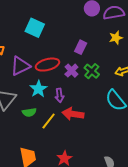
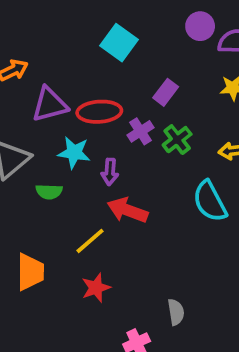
cyan square: (35, 28) -> (119, 43), moved
cyan star: (38, 89) -> (74, 153), turned 30
yellow line: (49, 121) -> (90, 241), moved

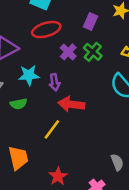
purple rectangle: (166, 92) -> (90, 21), moved
red ellipse: (99, 112) -> (46, 30), moved
red star: (96, 288) -> (58, 176), moved

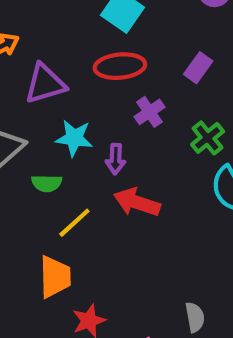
green cross: (93, 52) -> (208, 138), moved
yellow line: (52, 129) -> (74, 223), moved
orange trapezoid: (18, 158) -> (55, 277), moved

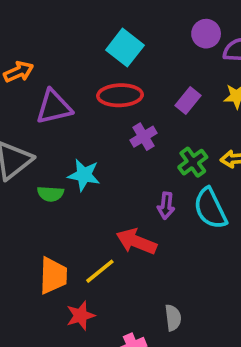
cyan star: (74, 138) -> (84, 175), moved
purple arrow: (116, 159) -> (166, 206), moved
red arrow: (137, 202) -> (136, 242), moved
yellow line: (74, 223) -> (100, 271), moved

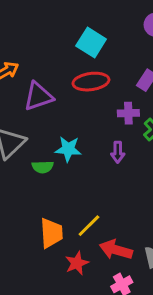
purple cross: (144, 137) -> (128, 113), moved, turned 35
purple arrow: (166, 206) -> (118, 152), moved
red arrow: (136, 242) -> (116, 250), moved

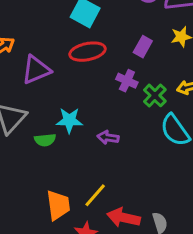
purple cross: (128, 113) -> (127, 81), turned 30
purple arrow: (118, 152) -> (108, 137), moved, turned 102

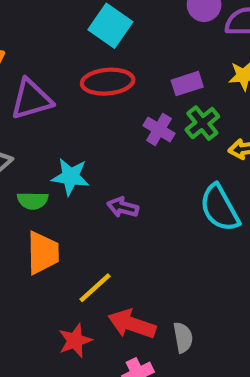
purple rectangle: (143, 47) -> (187, 84), turned 36
green cross: (155, 95) -> (202, 123), moved
orange trapezoid: (58, 205) -> (43, 253), moved

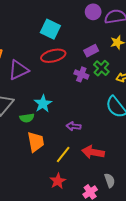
cyan star: (70, 177) -> (43, 104), turned -30
purple arrow: (123, 207) -> (74, 126), moved
red arrow: (132, 324) -> (93, 152), moved
gray semicircle: (183, 337) -> (110, 180), moved

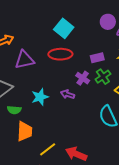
green semicircle: (27, 118) -> (14, 110), moved
purple arrow: (74, 126) -> (68, 94), moved

